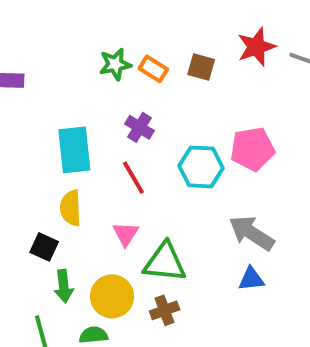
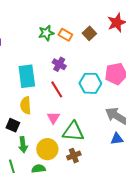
brown square: (201, 67) -> (89, 33), turned 32

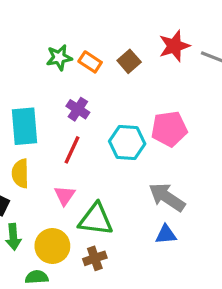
red line: (57, 89) -> (72, 150), turned 54

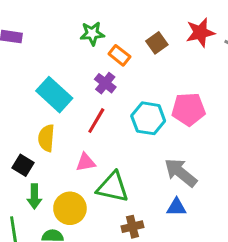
orange rectangle: (90, 62) -> (119, 55), moved
cyan rectangle: (25, 126) -> (54, 95), turned -48
pink triangle: (65, 195) -> (86, 162), turned 40
brown cross: (95, 258) -> (132, 227), moved

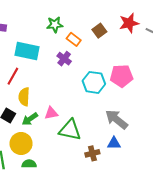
cyan rectangle: (54, 95) -> (27, 51), moved, turned -30
red line: (96, 121) -> (13, 76), moved
green arrow: (34, 196) -> (30, 119), moved, turned 56
yellow circle: (70, 208) -> (21, 143), moved
brown cross: (132, 227) -> (92, 153), moved

